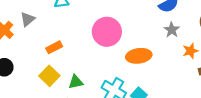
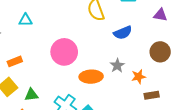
gray star: (172, 30) -> (117, 65), moved

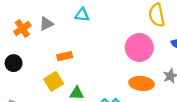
pink circle: (64, 52) -> (139, 48), moved

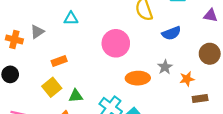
orange cross: (22, 28) -> (14, 39), turned -35
pink circle: (139, 48) -> (116, 43), moved

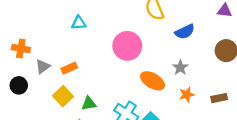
gray triangle: (37, 32) -> (43, 67), moved
orange ellipse: (138, 78) -> (153, 81), turned 35
orange star: (187, 79) -> (187, 95), moved

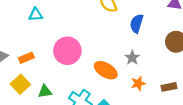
blue semicircle: (185, 32) -> (137, 23), turned 132
pink circle: (127, 46) -> (67, 51), moved

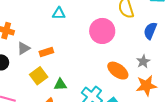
pink circle: (67, 51) -> (102, 31), moved
orange star: (138, 83) -> (146, 86), size x1.5

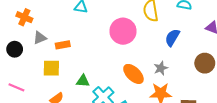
yellow square: (39, 76) -> (51, 68), turned 30
green triangle: (60, 85) -> (83, 81), moved

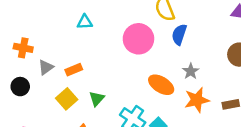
blue semicircle: (172, 38) -> (179, 34), moved
yellow square: (51, 68) -> (67, 99), turned -30
green triangle: (83, 81) -> (97, 99), moved, turned -40

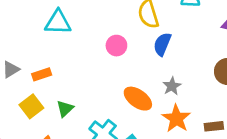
cyan triangle: (85, 22) -> (58, 22), size x1.5
pink circle: (138, 39) -> (116, 46), size x0.6
orange star: (197, 100) -> (176, 119), turned -30

